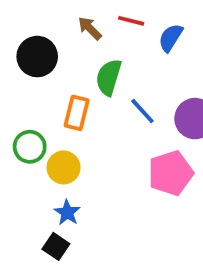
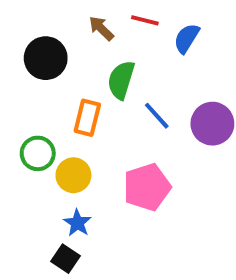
pink pentagon: (171, 173) -> (147, 187), moved

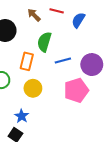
blue line: (157, 116) -> (63, 60), turned -63
yellow circle: (73, 175) -> (33, 88), moved
pink pentagon: (147, 187) -> (76, 90), moved

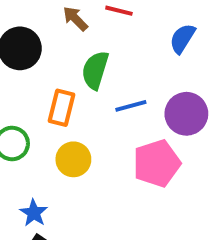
blue semicircle: (78, 20) -> (182, 38), moved
blue star: (22, 116) -> (34, 213), moved

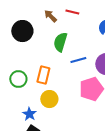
orange rectangle: (62, 108) -> (43, 75), moved
yellow circle: (73, 159) -> (49, 99), moved

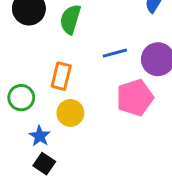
green semicircle: (60, 42) -> (70, 19), moved
green circle: (18, 79) -> (21, 98), moved

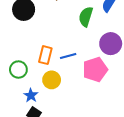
green semicircle: (70, 19) -> (86, 17), moved
blue line: (115, 53) -> (68, 56), moved

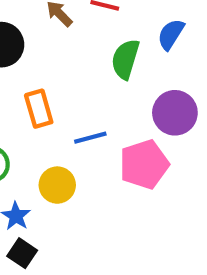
orange rectangle: (45, 55) -> (39, 109), moved, turned -30

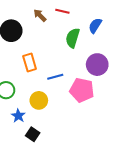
pink pentagon: (144, 164) -> (82, 90), turned 30
black square: (22, 253) -> (33, 134), moved

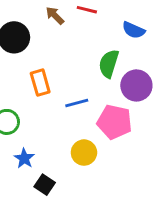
blue semicircle: (95, 26) -> (134, 30), turned -98
green semicircle: (73, 38) -> (109, 64), moved
yellow circle: (39, 100) -> (84, 153), moved

